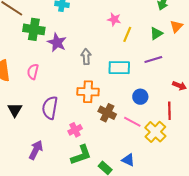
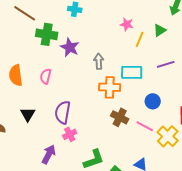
green triangle: (156, 33) -> (160, 30), moved
orange cross: (88, 92) -> (110, 87), moved
pink cross: (75, 130) -> (70, 134), moved

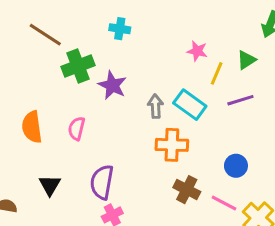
green cross: (47, 34) -> (78, 66), turned -30
purple line: (166, 64) -> (240, 100), moved
cyan rectangle: (132, 72) -> (190, 105), moved, turned 35

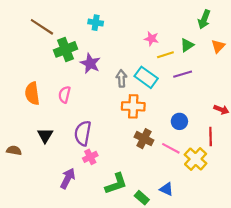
yellow line: (217, 73) -> (165, 55), turned 49

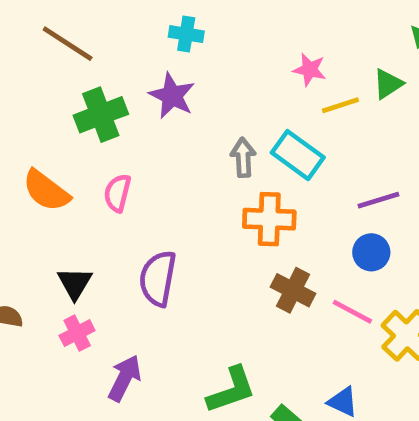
green cross: (66, 49) -> (101, 115), moved
purple star: (90, 63) -> (172, 96), moved
purple line: (183, 74) -> (378, 200), moved
orange semicircle: (32, 93) -> (46, 191), turned -45
pink cross: (90, 157) -> (77, 333), moved

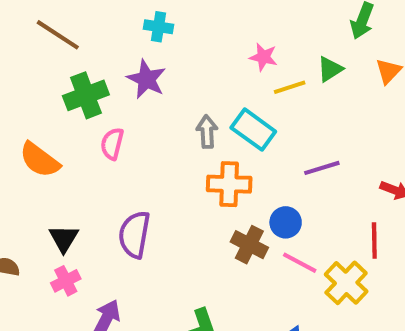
pink semicircle: (117, 193) -> (112, 144), moved
blue circle: (371, 252) -> (286, 222), moved

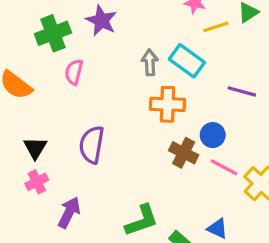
purple line: (322, 168) -> (242, 91), turned 32

